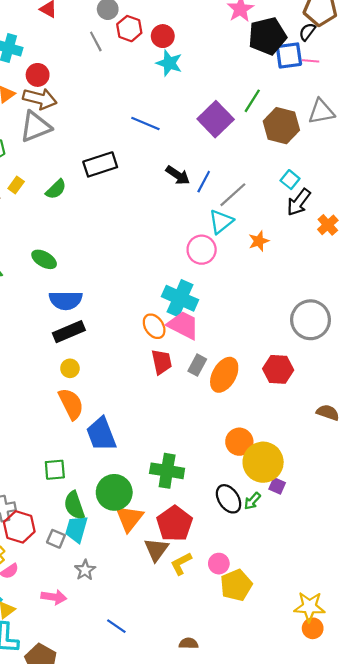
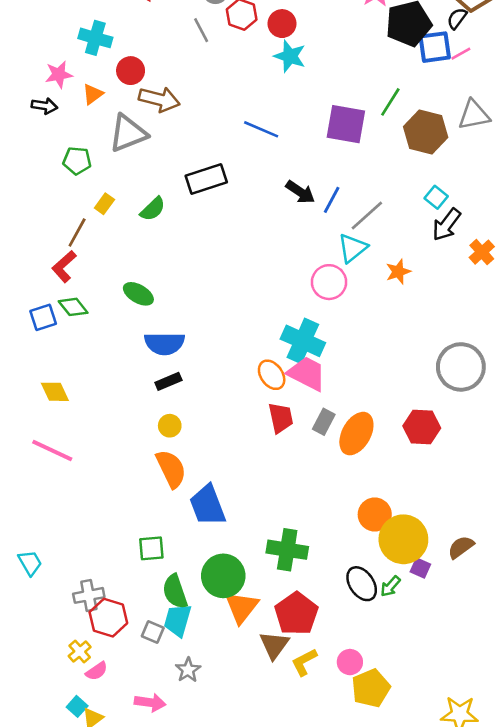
pink line: (311, 61) -> (461, 54), turned -35
brown arrow: (40, 99) -> (159, 99), moved
purple square: (216, 119) -> (346, 124), turned -36
black rectangle: (69, 332) -> (168, 381), size x0.7
brown semicircle: (328, 413) -> (461, 547), moved, turned -55

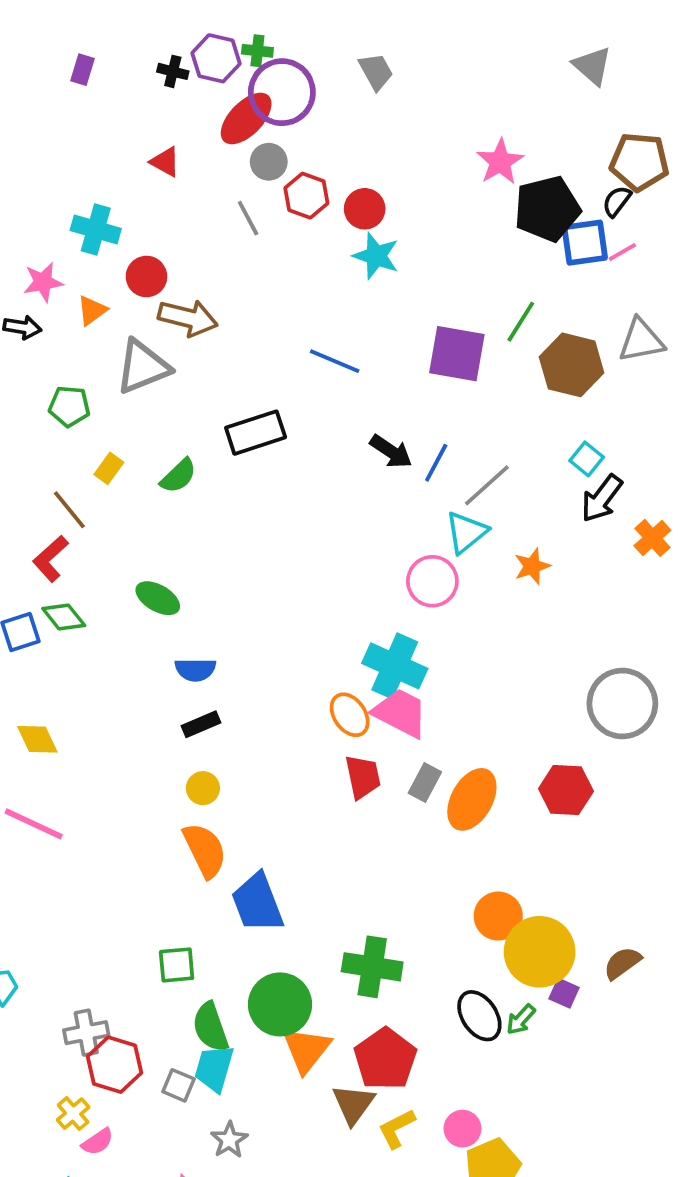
brown line: (77, 232) -> (69, 510), turned -68
blue semicircle: (165, 343) -> (195, 670), size x0.7

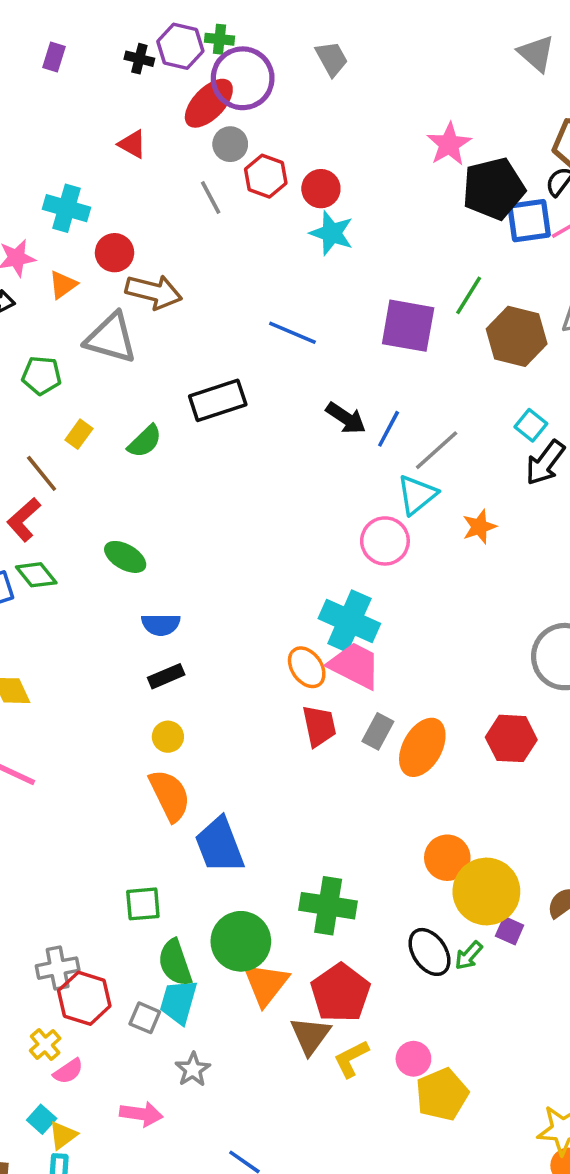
gray triangle: (143, 367) -> (111, 338), turned 38

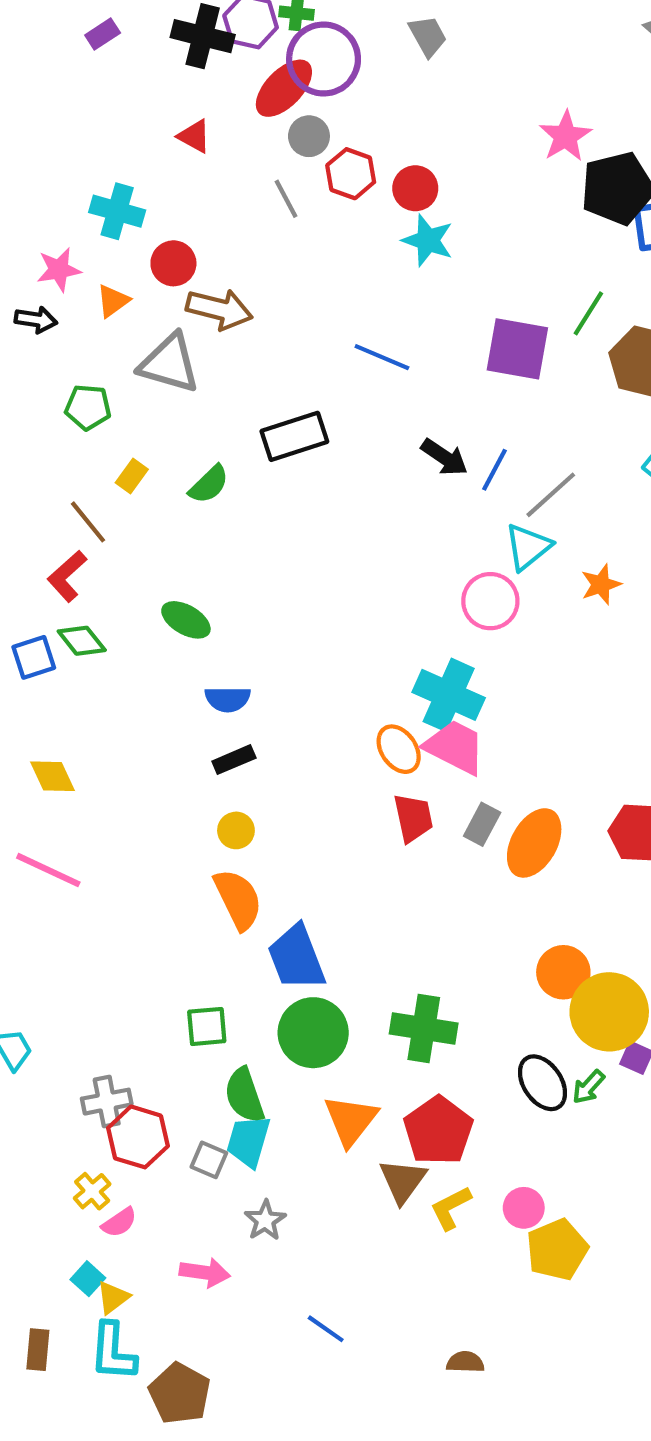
purple rectangle: (54, 57) -> (103, 34), turned 40
black cross: (139, 59) -> (203, 36), size x1.8
green circle: (241, 941) -> (313, 1033), moved

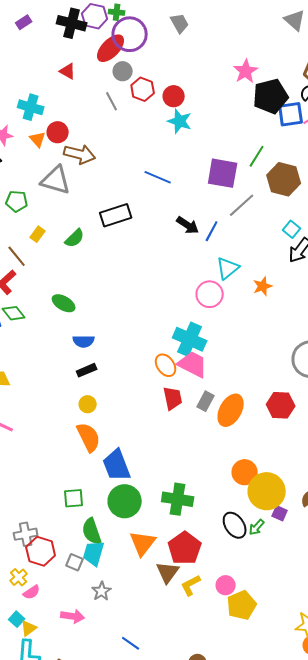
orange triangle: (113, 301) -> (38, 139), moved, turned -36
gray line: (551, 495) -> (242, 205), moved

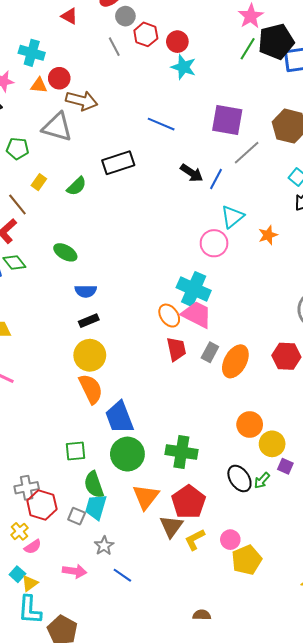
orange triangle: (38, 139) -> (39, 85), turned -42
green line: (257, 156) -> (248, 49), moved
yellow circle: (88, 404) -> (90, 355), size x1.8
yellow circle: (267, 491) -> (272, 444), size x0.7
blue line: (131, 643) -> (122, 575), moved

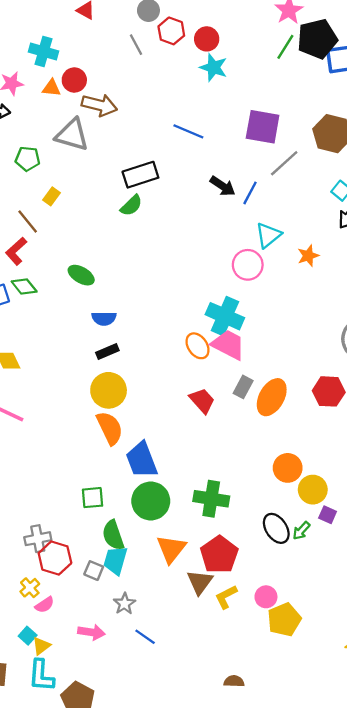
green semicircle: (77, 186) -> (131, 206), moved
red trapezoid: (176, 349) -> (202, 401), moved, turned -30

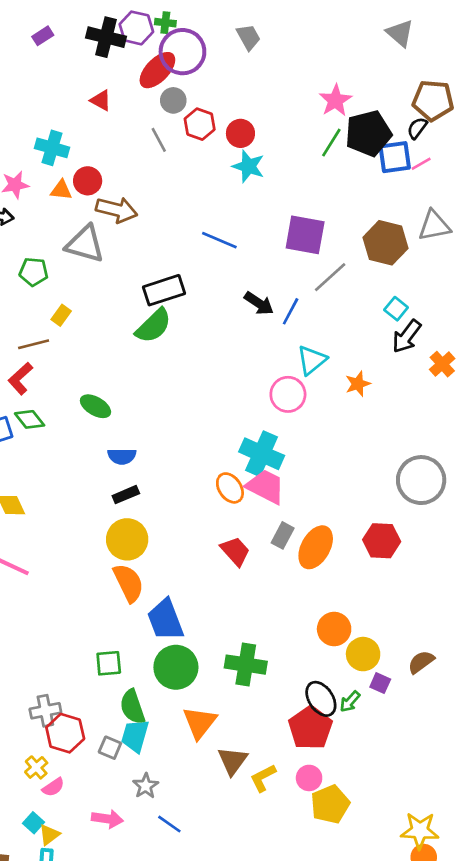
green semicircle: (131, 206) -> (153, 326), size x1.4
brown line: (28, 221) -> (34, 344), turned -65
red pentagon: (219, 555) -> (310, 728), moved

